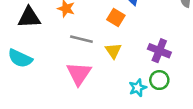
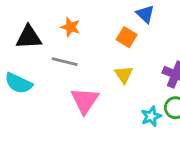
gray line: (81, 39) -> (65, 62), moved

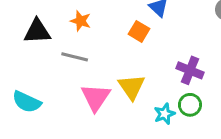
yellow triangle: (124, 75) -> (132, 87), moved, size x1.4
cyan semicircle: (19, 83) -> (27, 102), moved

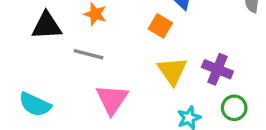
yellow triangle: (132, 87) -> (172, 71), moved
green circle: (190, 105) -> (234, 108), moved

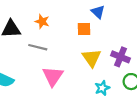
orange square: (160, 26) -> (84, 29), turned -32

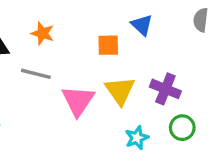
blue triangle: (98, 12) -> (142, 25), moved
pink triangle: (53, 76) -> (78, 101), moved

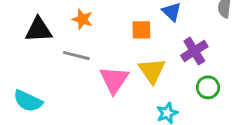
purple cross: (165, 89) -> (194, 51), moved, turned 36
green circle: (182, 128) -> (208, 87), moved

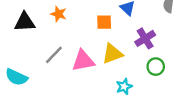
gray line: (76, 56) -> (54, 55), moved, turned -60
yellow triangle: (152, 71) -> (112, 54), turned 45
pink triangle: (114, 80) -> (83, 61), turned 45

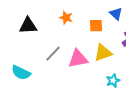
orange star: (59, 14) -> (66, 18), moved

